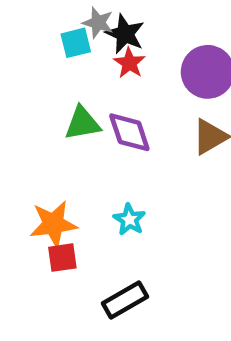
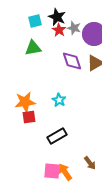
gray star: (98, 23) -> (74, 28), moved
green triangle: (82, 123) -> (33, 48), moved
purple diamond: (129, 132) -> (72, 61), moved

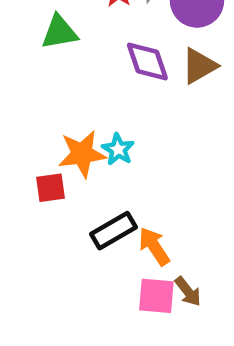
orange star: (25, 102) -> (82, 154), moved
pink square: (52, 171) -> (156, 296), moved
orange arrow: (65, 172) -> (154, 246), moved

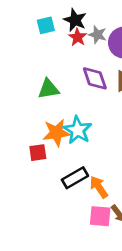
green triangle: (59, 32) -> (48, 89), moved
cyan star: (118, 149) -> (78, 130), size x1.5

